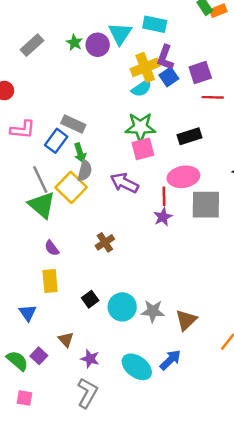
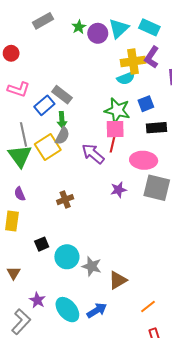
blue square: (169, 77) -> (146, 104), moved
red line: (164, 196) -> (113, 144), moved
purple star: (90, 359) -> (37, 300), moved

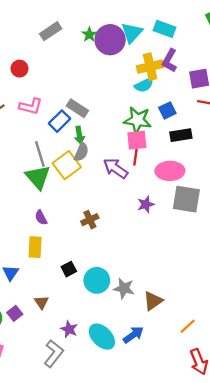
purple circle: (98, 33) -> (110, 40), size x1.4

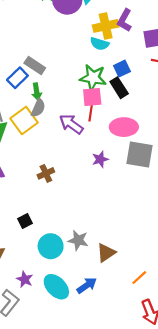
cyan semicircle: (144, 85) -> (100, 44), turned 42
black rectangle: (181, 135) -> (119, 88), moved, turned 66
cyan circle: (97, 280) -> (51, 246), moved

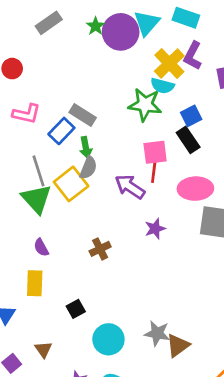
yellow cross: (106, 26) -> (169, 63), turned -30
green star: (93, 78) -> (145, 105), moved
purple star: (100, 159) -> (155, 229), moved
gray star: (78, 240) -> (157, 333), moved

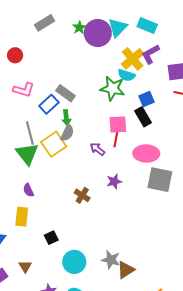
purple L-shape: (193, 56) -> (150, 54), turned 30
purple arrow: (130, 187) -> (97, 149), size x0.7
brown cross: (100, 249) -> (82, 195), moved, turned -35

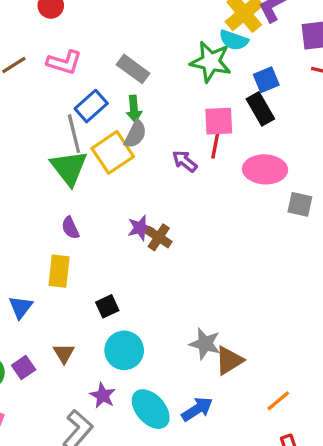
blue rectangle: (49, 104) -> (91, 106), moved
gray square: (160, 180) -> (300, 204), moved, size x0.6
purple star: (114, 182) -> (140, 228), moved
cyan circle: (74, 262) -> (124, 350), moved

